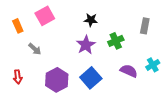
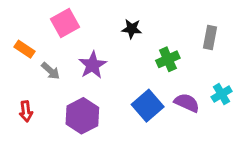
orange rectangle: (18, 26) -> (24, 49), moved, turned -32
purple star: (86, 45) -> (93, 65), moved
blue square: (91, 78) -> (148, 106), moved

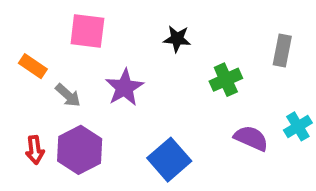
pink square: (65, 23) -> (87, 31), turned 36
blue square: (148, 106) -> (169, 160), moved
purple hexagon: (82, 116) -> (80, 150), moved

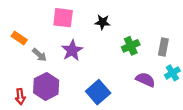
pink square: (87, 31) -> (63, 18), moved
gray rectangle: (282, 50) -> (163, 47), moved
red arrow: (35, 150) -> (20, 97), moved

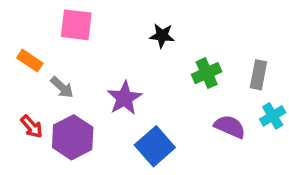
pink square: (63, 18) -> (76, 25), moved
purple star: (72, 50) -> (124, 98), moved
red arrow: (20, 97) -> (32, 127), moved, turned -35

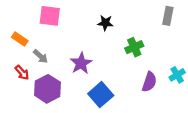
gray rectangle: (258, 75) -> (168, 16), moved
red arrow: (32, 127) -> (22, 73), moved
purple semicircle: (230, 127) -> (149, 82), turned 84

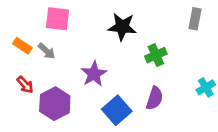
black star: (105, 23) -> (122, 27), size x1.5
gray arrow: (41, 56) -> (47, 51), moved
purple semicircle: (149, 82) -> (155, 98), moved

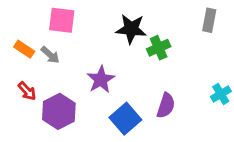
green cross: (156, 55) -> (159, 48), moved

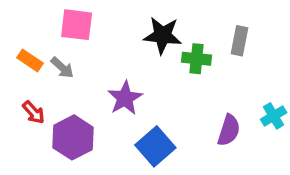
gray rectangle: (209, 20) -> (240, 41), moved
green cross: (159, 48) -> (197, 59), turned 30
purple semicircle: (166, 106) -> (229, 130), moved

